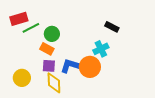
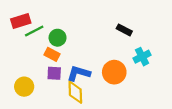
cyan cross: (101, 49) -> (142, 57), moved
orange circle: (90, 67) -> (114, 72), moved
yellow diamond: (54, 83) -> (75, 92), moved

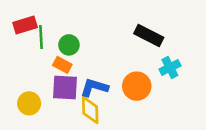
black rectangle: (124, 30) -> (149, 36), size x1.5
green line: (34, 31) -> (41, 37), turned -66
purple square: (54, 73) -> (65, 87), size x1.5

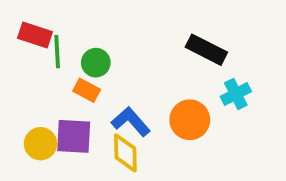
red rectangle: (25, 25) -> (35, 35), turned 35
purple square: (65, 87) -> (74, 136), moved
blue L-shape: (94, 87) -> (131, 122), turned 32

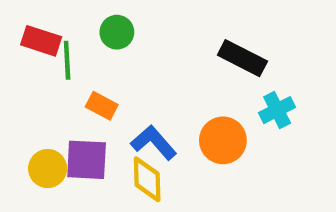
green circle: (96, 63) -> (117, 32), moved

